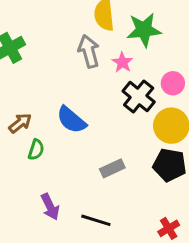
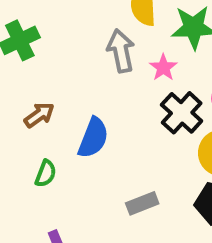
blue semicircle: (71, 120) -> (93, 138), turned -112
brown arrow: (20, 123) -> (39, 115), moved

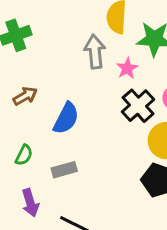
green semicircle: (46, 174) -> (24, 155), moved
gray rectangle: (142, 203) -> (64, 170), moved

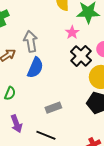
gray arrow: (95, 52) -> (31, 41), moved
gray rectangle: (64, 170) -> (53, 108), moved

